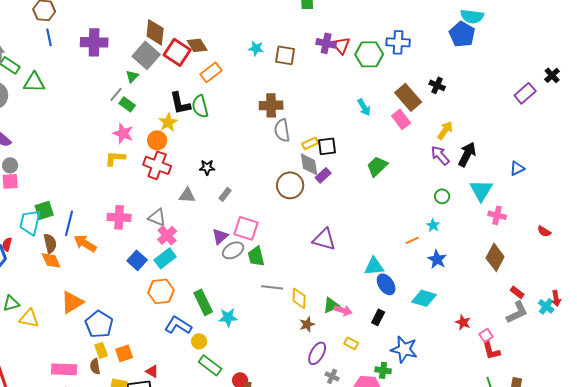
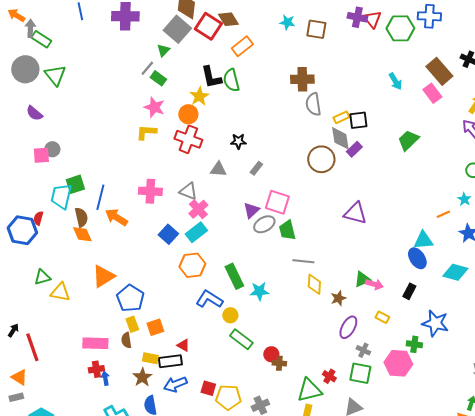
green triangle: (34, 82) -> (55, 75), moved, turned 50
gray circle: (10, 165) -> (52, 149), moved
cyan triangle: (374, 266) -> (423, 240), moved
yellow diamond: (299, 298) -> (314, 284), moved

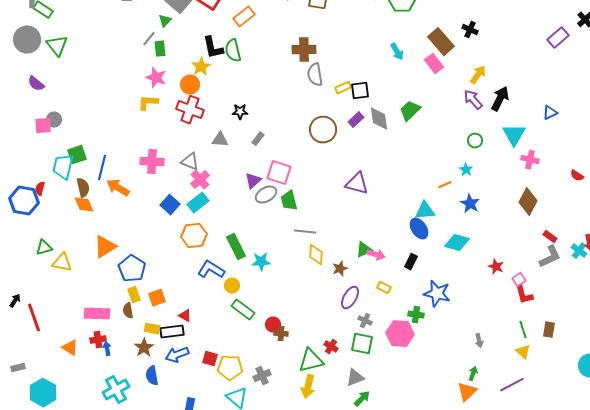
green rectangle: (158, 78) -> (160, 49), turned 49
gray diamond: (340, 138) -> (379, 119), moved
orange triangle: (19, 377) -> (70, 348), moved

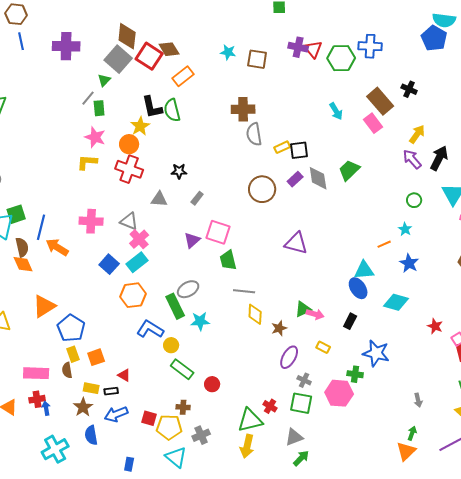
gray ellipse: (266, 195) -> (188, 289), moved
black rectangle: (172, 332) -> (111, 391), size x0.6
brown cross: (281, 334) -> (183, 407), moved

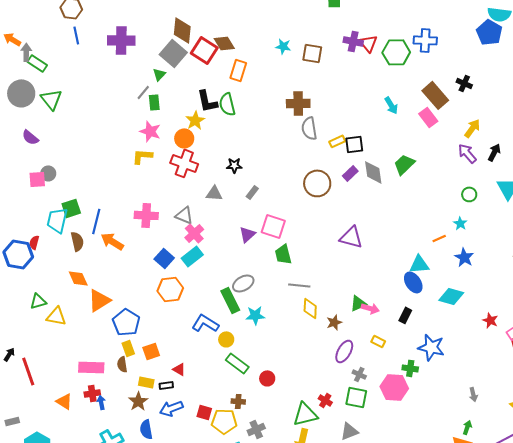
orange rectangle: (183, 76) -> (238, 70), turned -35
black arrow: (439, 158) -> (494, 152), size x0.7
orange diamond: (23, 264) -> (78, 278), moved
orange hexagon: (133, 295) -> (170, 289), moved

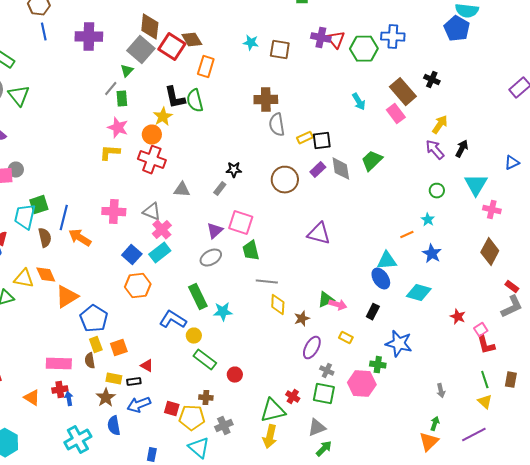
black star: (234, 165) -> (234, 170), moved
gray ellipse: (243, 283) -> (211, 258), moved
yellow triangle: (56, 316) -> (24, 279), moved

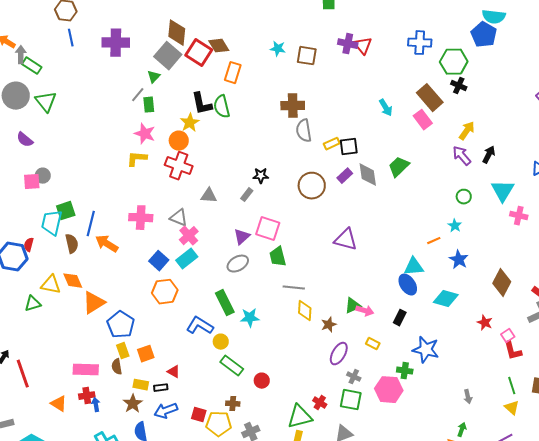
green hexagon: (364, 49) -> (454, 62), moved
brown diamond: (490, 252) -> (502, 283), moved

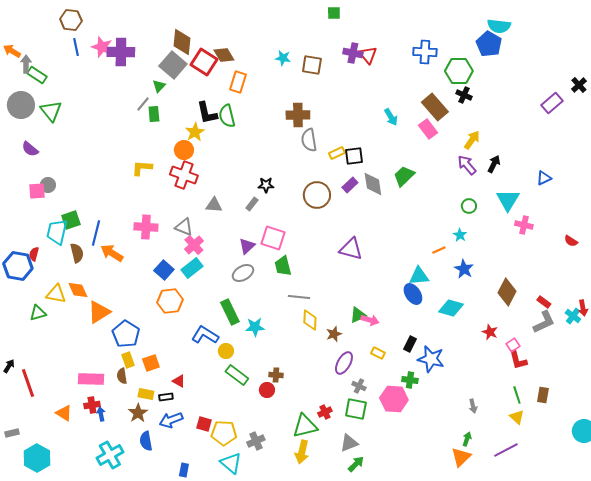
pink star: (145, 134) -> (102, 47), moved
black rectangle: (400, 318) -> (410, 344), moved
red cross: (320, 403) -> (325, 412), turned 32
brown cross: (233, 404) -> (276, 375), moved

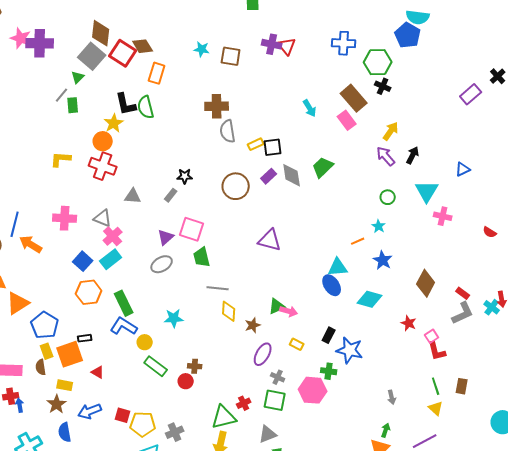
green rectangle: (230, 312) -> (124, 303), moved
orange square: (151, 363) -> (70, 354), size x1.5
black rectangle: (166, 397) -> (85, 338), moved

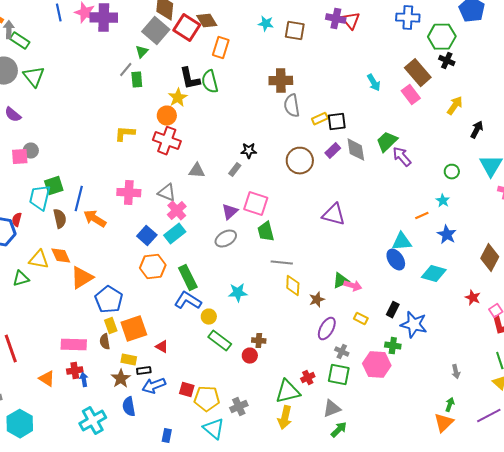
purple arrow: (386, 156) -> (402, 157), moved
black rectangle: (85, 338) -> (144, 371), moved

